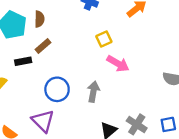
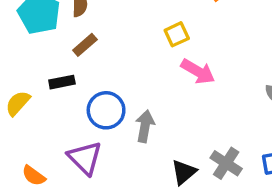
black rectangle: (23, 61) -> (62, 82), moved
gray arrow: (93, 92) -> (145, 126), moved

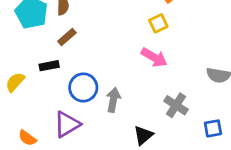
yellow square: (177, 34) -> (158, 23), moved
purple triangle: (85, 158) -> (67, 124), turned 44
gray cross: (226, 163) -> (176, 105), moved

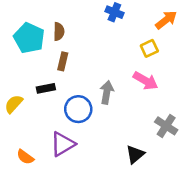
brown rectangle: (67, 37) -> (63, 61), turned -36
gray arrow: (113, 100) -> (107, 92), moved

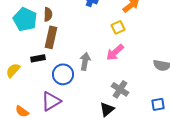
brown rectangle: (63, 61) -> (51, 37), size x1.5
pink arrow: (145, 81) -> (115, 52), turned 108
gray cross: (166, 126) -> (120, 89), moved

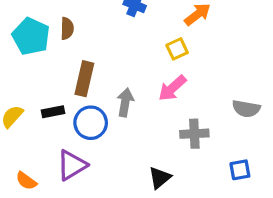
brown rectangle: (51, 37) -> (84, 79), moved
black rectangle: (38, 58) -> (53, 112), moved
gray cross: (120, 89) -> (194, 134), moved, turned -36

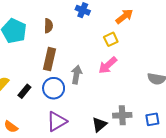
brown semicircle: (67, 28) -> (48, 26), moved
black rectangle: (53, 112) -> (24, 91), moved, turned -40
gray cross: (194, 134) -> (122, 115), moved
purple triangle: (72, 165) -> (57, 121), moved

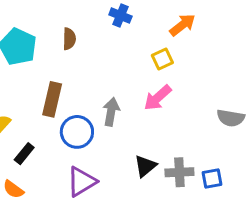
brown rectangle: (49, 59) -> (52, 99), moved
black rectangle: (24, 91) -> (24, 154), moved
blue square: (152, 119) -> (212, 178), moved
black triangle: (99, 125) -> (145, 166), moved

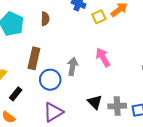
yellow square: (162, 59) -> (99, 17), moved
pink arrow: (158, 98) -> (103, 57), turned 102
black triangle: (145, 166) -> (95, 102), turned -35

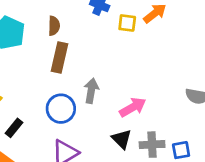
yellow square: (99, 17) -> (127, 23), turned 32
pink arrow: (103, 57) -> (133, 107), moved, turned 90
brown rectangle: (34, 58) -> (60, 58), moved

